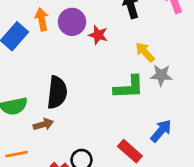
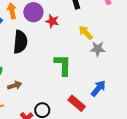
green L-shape: (129, 87) -> (63, 65), moved, turned -85
black semicircle: (57, 92) -> (20, 42), moved

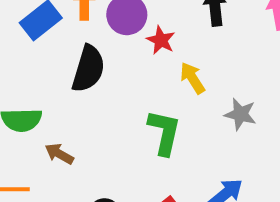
yellow arrow: (86, 33) -> (192, 78), moved
brown arrow: (15, 85) -> (59, 154), turned -144

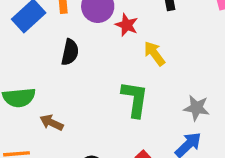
black semicircle: (88, 69) -> (70, 52), size x0.7
gray star: (240, 114) -> (196, 108), moved

